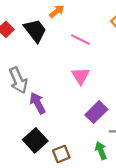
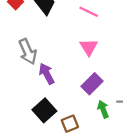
purple rectangle: (96, 112) -> (92, 84), moved
green arrow: (101, 151) -> (103, 109), moved

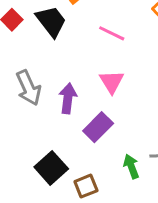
purple arrow: (47, 74) -> (68, 98), moved, turned 35
purple rectangle: (92, 84) -> (98, 127), moved

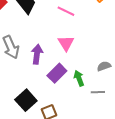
green arrow: (131, 166) -> (79, 78), moved

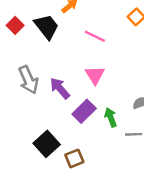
purple arrow: (37, 54) -> (60, 88), turned -48

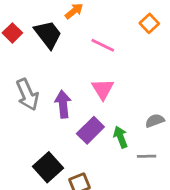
purple arrow: (60, 88) -> (63, 104), turned 35

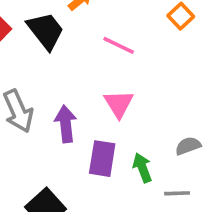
purple rectangle: (90, 130) -> (102, 159), turned -36

